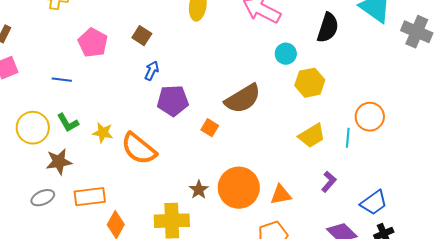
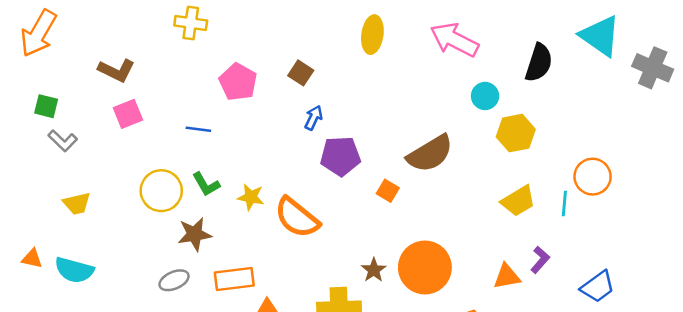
orange triangle: (281, 195) -> (507, 276), moved

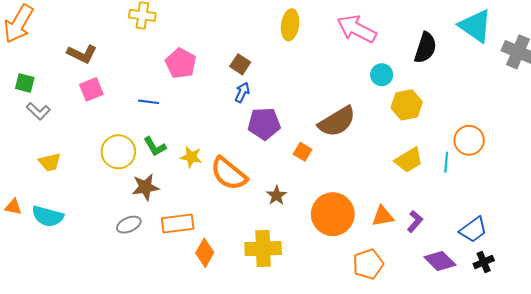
brown square: (301, 73) -> (240, 64), moved
purple L-shape: (540, 260) -> (415, 221), moved
brown star: (374, 270) -> (277, 195), moved
orange triangle: (507, 276) -> (383, 216), moved

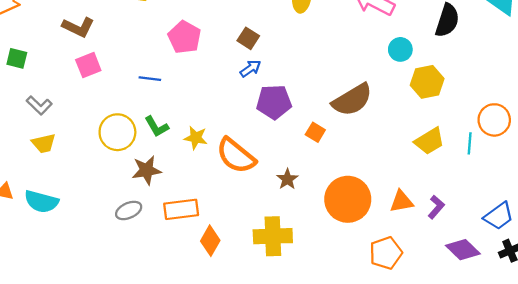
blue arrow: (242, 92) -> (250, 68), turned 30
gray L-shape: (38, 111) -> (39, 105), moved

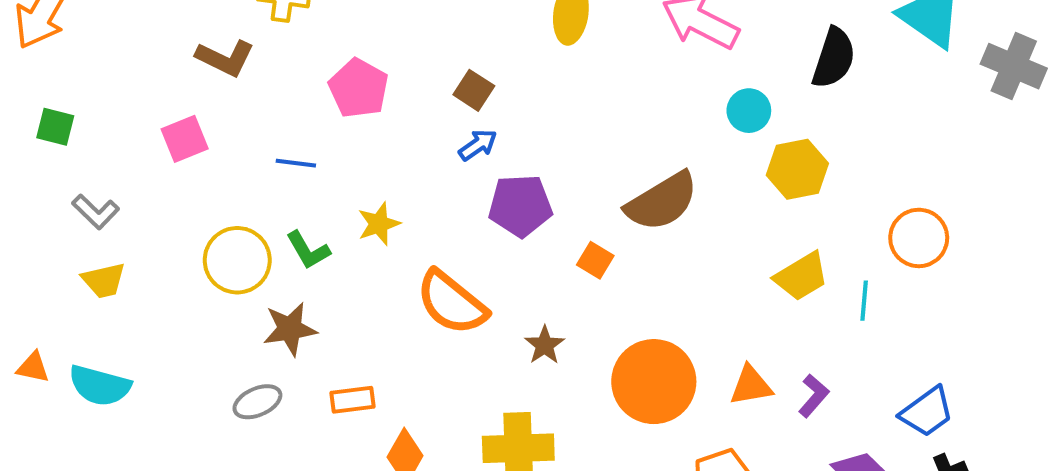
brown L-shape: (78, 27) -> (225, 58), moved
yellow star: (196, 138) -> (379, 224), moved, turned -30
cyan line: (470, 143) -> (864, 301), moved
orange rectangle: (181, 209) -> (352, 400), size x0.7

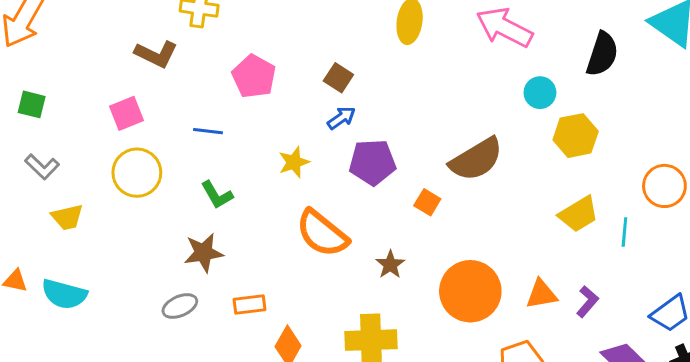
gray L-shape: (96, 212) -> (42, 167), moved
yellow star: (379, 224) -> (294, 162), moved
yellow circle: (237, 260) -> (137, 173), moved

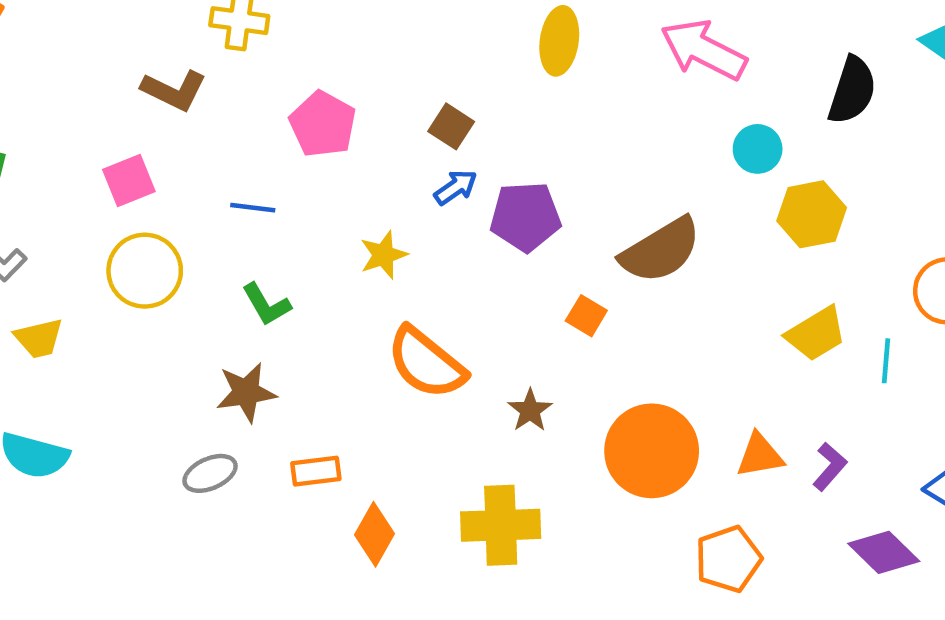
purple pentagon: (373, 162) -> (525, 217), moved

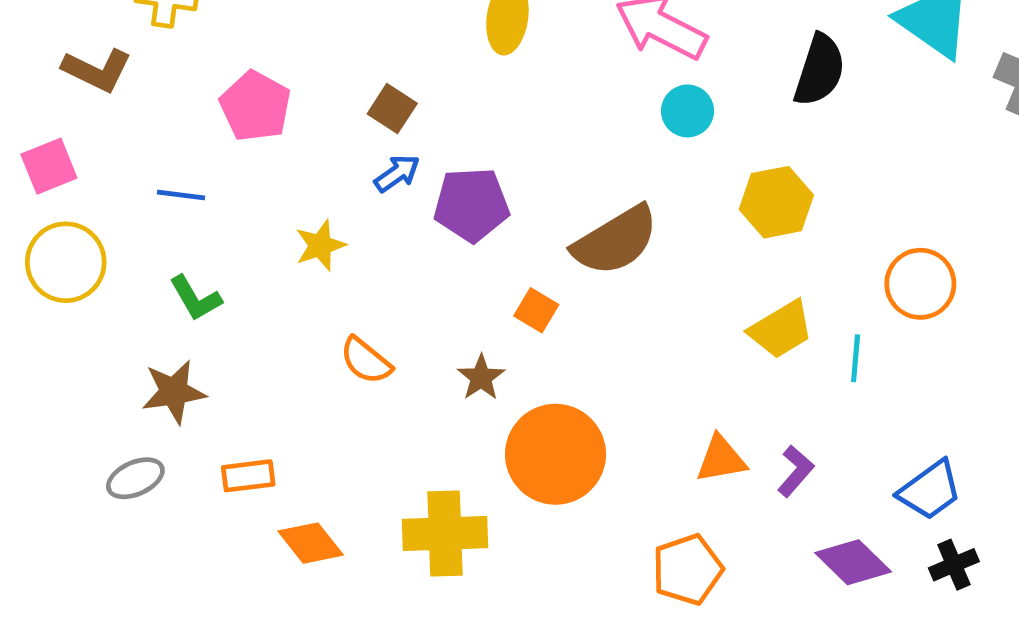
cyan circle: (758, 149) -> (687, 111), moved
orange semicircle: (426, 363) -> (366, 361), size x0.6
brown star: (530, 410) -> (481, 377), moved
orange circle: (652, 451) -> (555, 454), moved
orange diamond: (375, 534) -> (311, 543), turned -68

